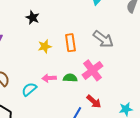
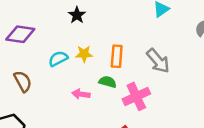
green semicircle: (70, 78) -> (108, 82), moved
cyan semicircle: (29, 89) -> (58, 59), moved

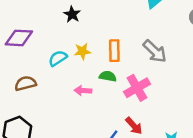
brown semicircle: (23, 81) -> (25, 83), turned -70

